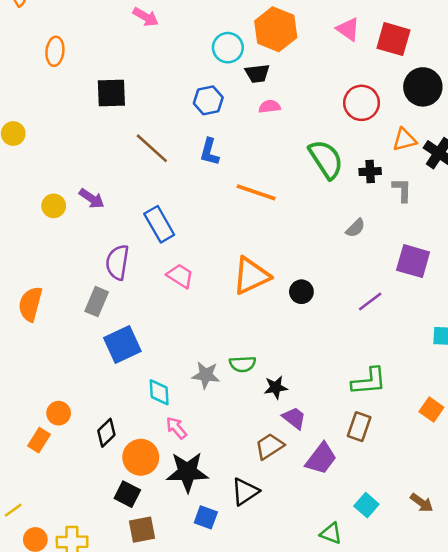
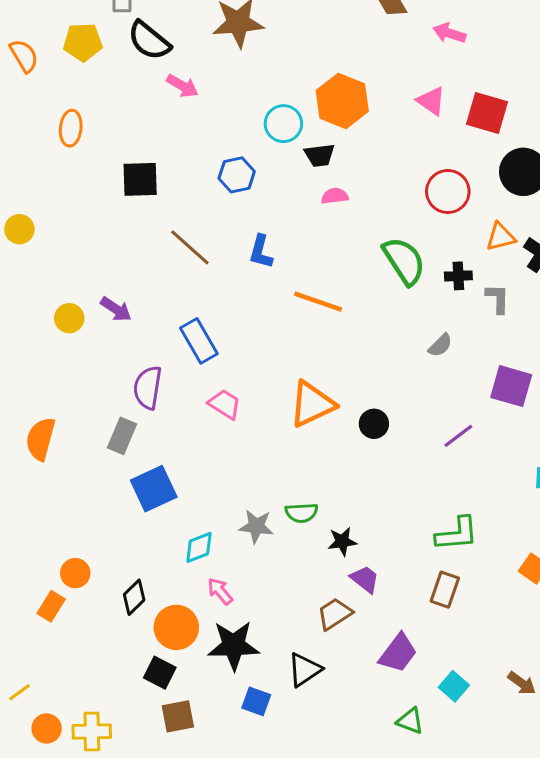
blue hexagon: (208, 100) -> (237, 175), moved
cyan diamond: (159, 392) -> (199, 547), turned 72
purple trapezoid: (321, 459) -> (398, 653), moved

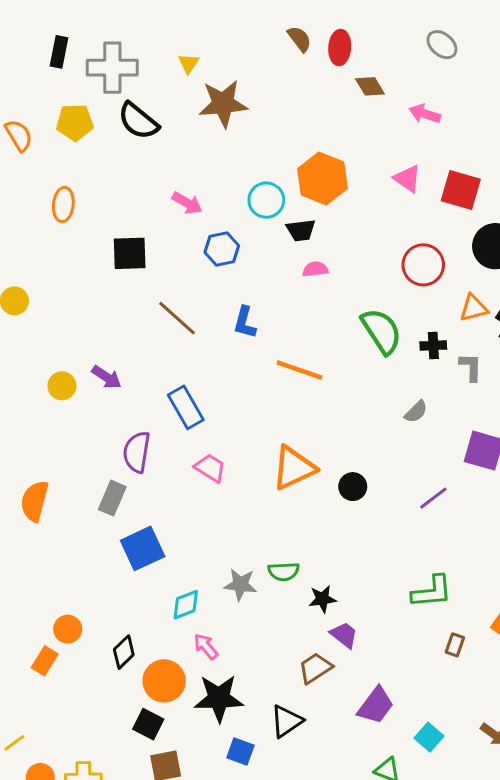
pink arrow: (182, 86) -> (187, 203), moved
brown rectangle: (445, 590) -> (455, 645), moved, size x0.7

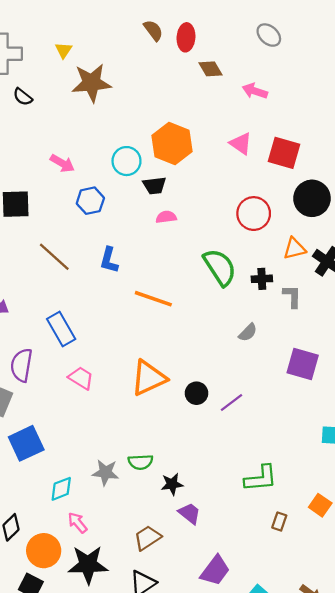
black semicircle: (138, 121) -> (23, 97), size x0.6
purple line: (433, 498) -> (231, 402), moved
brown trapezoid: (315, 668) -> (147, 538), moved

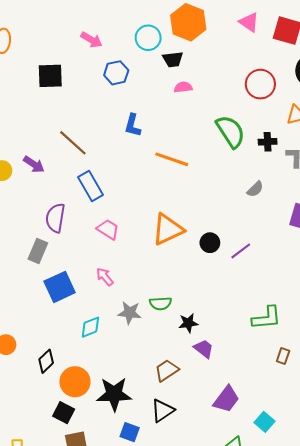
brown line: (54, 257) -> (73, 143), moved
pink arrow: (77, 523) -> (105, 277), moved

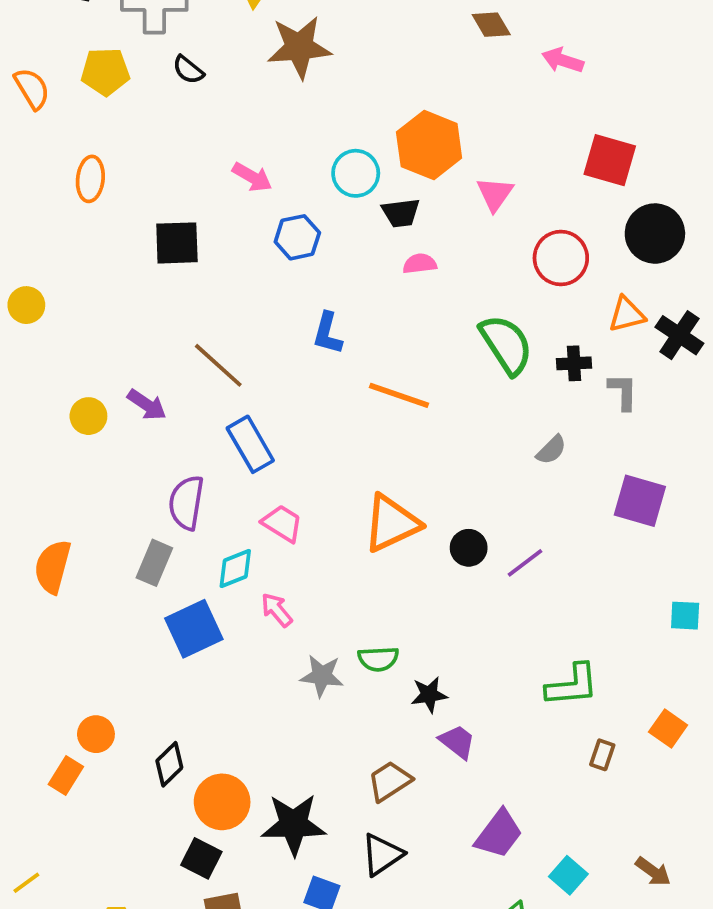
pink triangle: (249, 22) -> (495, 194), moved, turned 30
cyan diamond: (90, 327) -> (235, 569), moved

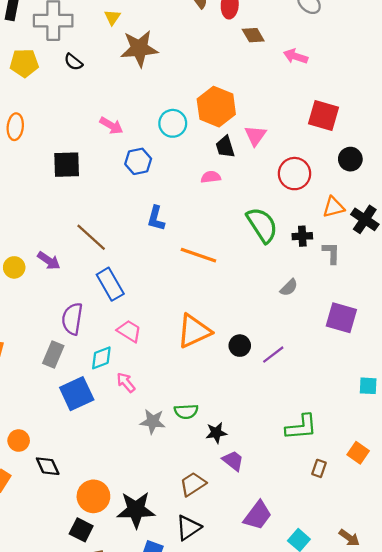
black trapezoid: (401, 213) -> (225, 147), moved, turned 80
black circle: (655, 234) -> (350, 159), size x0.7
orange circle: (96, 734) -> (19, 441), moved
black diamond: (169, 764) -> (48, 466), moved, turned -70

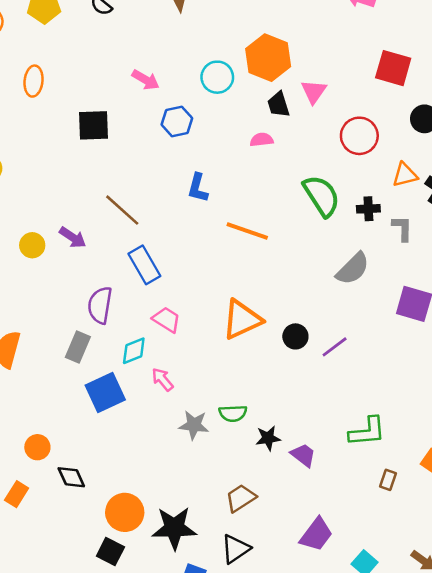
gray semicircle: (289, 288) -> (353, 269), size x1.6
purple trapezoid: (233, 461) -> (303, 455), moved

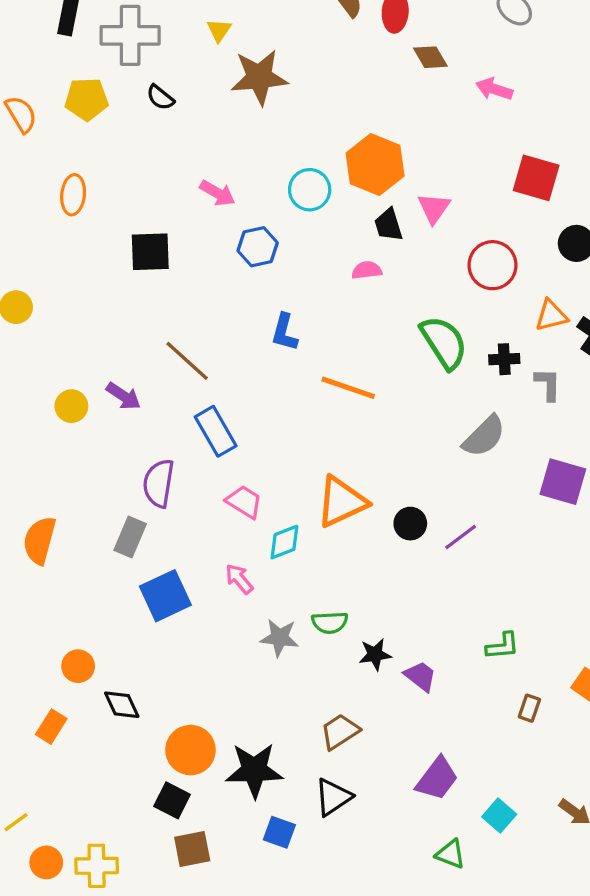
cyan diamond: (134, 351) -> (284, 542), moved
green L-shape: (367, 432) -> (503, 646), size x0.7

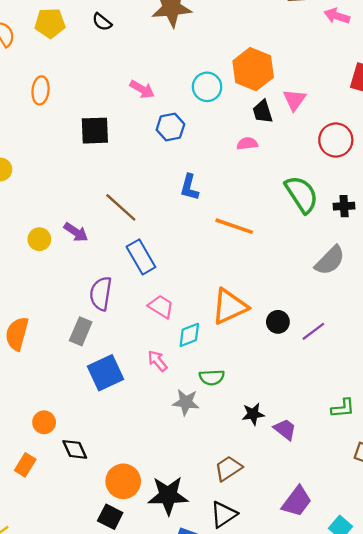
green semicircle: (330, 623) -> (212, 377), moved

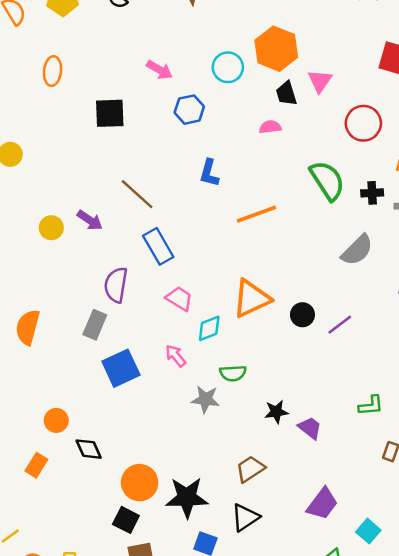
orange line: (234, 226) -> (256, 214), turned -39

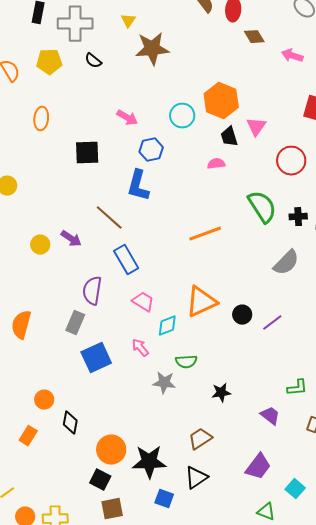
blue L-shape: (209, 173) -> (138, 186), moved, size x1.4
purple trapezoid: (310, 428) -> (270, 416), moved
black diamond: (89, 449) -> (70, 423), turned 35

